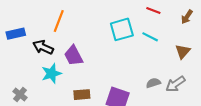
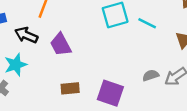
cyan star: (51, 74) -> (16, 65), moved

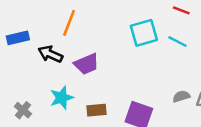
purple trapezoid: (61, 45) -> (87, 64), turned -85
cyan star: (16, 65) -> (62, 98), moved

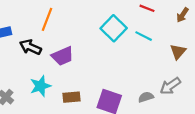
cyan square: (144, 33) -> (114, 28), turned -30
gray semicircle: (181, 96) -> (146, 97), moved

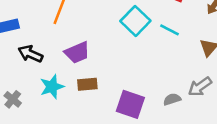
black arrow: (30, 47) -> (30, 54), moved
brown rectangle: (71, 97) -> (87, 84), moved

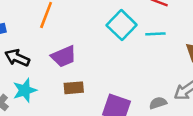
cyan line: (170, 30) -> (155, 34), turned -30
cyan star: (52, 87) -> (25, 90), moved

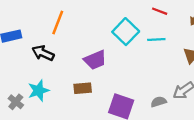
purple trapezoid: (64, 56) -> (95, 60), moved
black arrow: (17, 58) -> (43, 53), moved

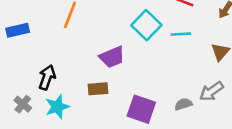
black arrow: (43, 53) -> (47, 77), moved, turned 85
cyan star: (38, 90) -> (57, 107), moved

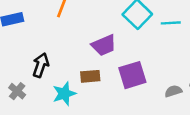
cyan star: (57, 107) -> (64, 94), moved
purple square: (141, 109) -> (132, 75), moved, turned -36

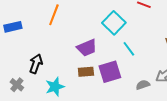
cyan line: (171, 23) -> (129, 49), moved, turned 56
brown rectangle: (90, 76) -> (86, 72), moved

